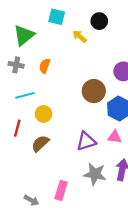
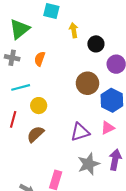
black circle: (99, 21) -> (96, 44), moved
yellow arrow: (80, 36) -> (74, 30), turned 40
pink triangle: (115, 137) -> (108, 128), turned -32
gray star: (95, 174) -> (89, 164), turned -30

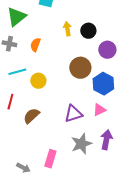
yellow arrow: (74, 30) -> (67, 29), moved
yellow circle: (39, 106) -> (38, 81), moved

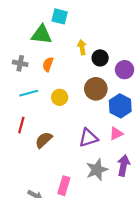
green triangle: (16, 17) -> (42, 35), moved, turned 45
black circle: (88, 31) -> (100, 58), moved
yellow circle: (38, 81) -> (60, 97), moved

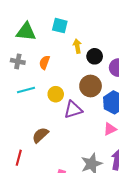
cyan square: (60, 16) -> (60, 26), moved
green triangle: (42, 35) -> (26, 32), moved
red line: (21, 125) -> (19, 158), moved
purple triangle: (88, 138) -> (73, 110), moved

